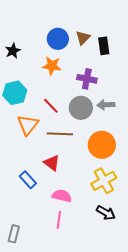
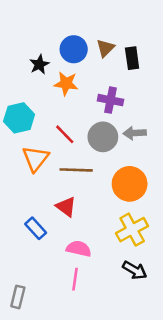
black star: (13, 51) -> (39, 64), moved

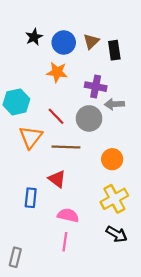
black star: (39, 64) -> (34, 37), moved
gray arrow: (135, 133) -> (114, 104), moved
orange circle: (130, 184) -> (112, 159), size x0.7
blue rectangle: (36, 228) -> (31, 198), turned 48

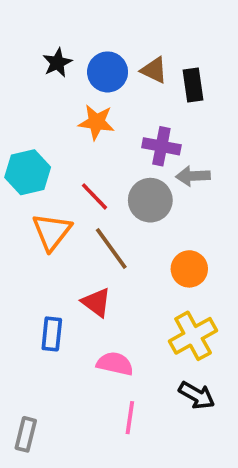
brown triangle: (91, 41) -> (154, 70), turned -49
brown line: (66, 147) -> (111, 248), turned 52
pink line: (65, 242) -> (130, 418), moved

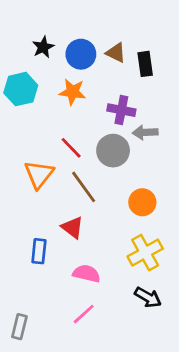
cyan hexagon: (28, 172) -> (21, 89), moved
pink line: (130, 418) -> (84, 314), moved, turned 40

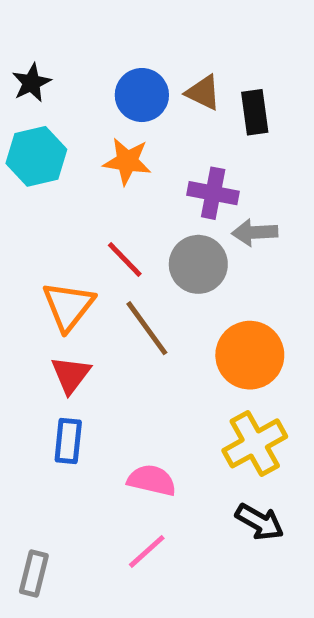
black star: (43, 47) -> (31, 83), moved
orange circle: (142, 202) -> (250, 355), size x1.4
red triangle: (72, 227) -> (71, 375), moved, turned 30

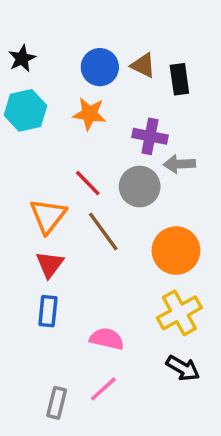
gray rectangle: (34, 574) -> (57, 403), moved

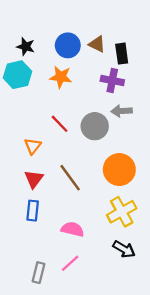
black star: (22, 58) -> (26, 47), moved, turned -30
purple cross: (150, 136) -> (112, 81), moved
orange triangle: (48, 216) -> (33, 146), size x0.7
brown line: (103, 231) -> (70, 178), moved

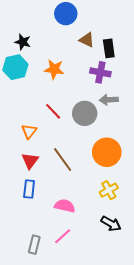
blue circle: (68, 45) -> (66, 14), moved
yellow cross: (122, 212) -> (109, 190), size x0.7

